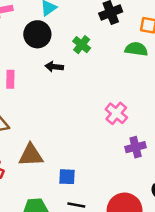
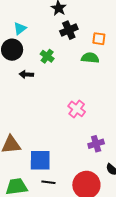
purple cross: (136, 147) -> (96, 144), moved
blue square: (67, 177) -> (40, 160), size x1.6

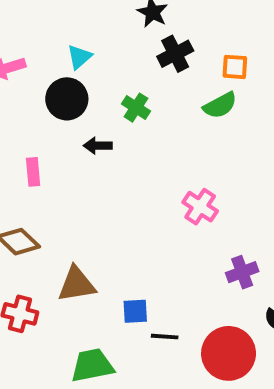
green semicircle: (90, 58) -> (220, 105), turned 150
blue square: (40, 160) -> (135, 311), size x0.6
black line: (48, 182) -> (165, 337), moved

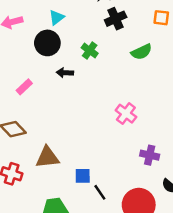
orange square: (235, 67) -> (161, 18), moved
pink rectangle: (33, 172) -> (24, 87), turned 49
purple cross: (242, 272) -> (150, 155), turned 30
black line: (165, 337) -> (100, 192), turned 49

